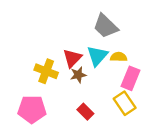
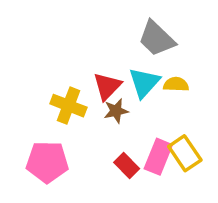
pink rectangle: (131, 78) -> (158, 157), moved

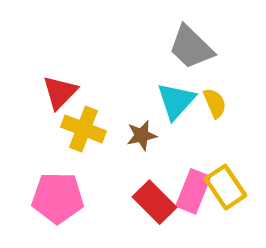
yellow semicircle: (176, 84) -> (215, 103), turned 65
red triangle: (107, 86) -> (60, 92), moved
red rectangle: (127, 165) -> (155, 202), size x1.4

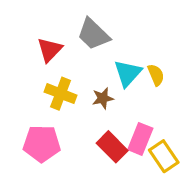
gray trapezoid: (191, 47) -> (93, 34), moved
red triangle: (60, 92) -> (50, 50), moved
yellow rectangle: (226, 187) -> (164, 156), moved

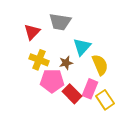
gray trapezoid: (93, 34) -> (60, 22), turned -35
yellow semicircle: (156, 75) -> (100, 65), moved, size x1.5
pink pentagon: (42, 144) -> (52, 81), moved

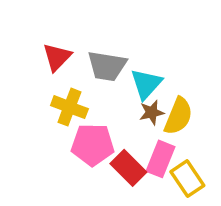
gray trapezoid: (60, 22) -> (107, 66), moved
brown star: (66, 63) -> (152, 112), moved
yellow semicircle: (100, 65) -> (178, 116), turned 45

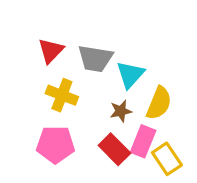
brown star: (152, 112) -> (121, 111), moved
pink pentagon: (93, 145) -> (56, 145), moved

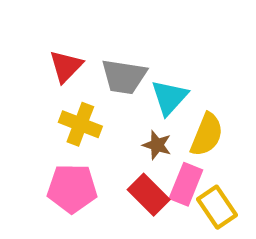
brown star: (121, 111) -> (157, 145), turned 30

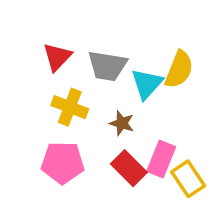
yellow semicircle: (207, 135) -> (179, 69), moved
brown star: (157, 145) -> (122, 123), moved

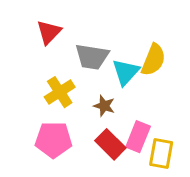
red triangle: (57, 57) -> (49, 32), moved
yellow cross: (70, 107) -> (60, 92), turned 36
yellow rectangle: (188, 179) -> (161, 153), turned 44

